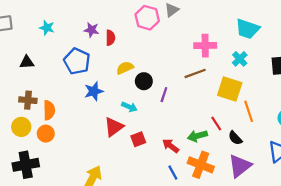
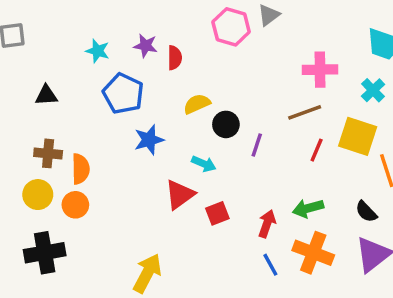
cyan star: (47, 28) -> (98, 51), moved
red line: (216, 124) -> (317, 150), moved, turned 56
red arrow: (171, 146) -> (267, 224), turned 72

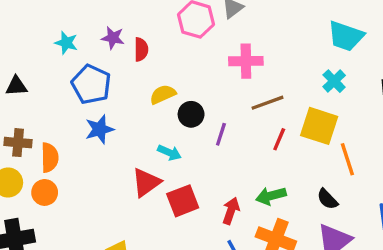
pink cross: (320, 70) -> (246, 61), moved
blue star: (149, 140) -> (100, 129), moved
red square: (217, 213) -> (183, 201), size x1.4

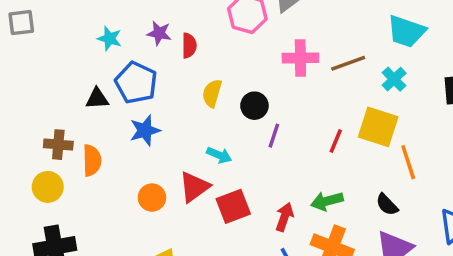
black triangle: (16, 86) -> (97, 99), moved
yellow semicircle: (163, 94) -> (212, 93), turned -50
brown line: (268, 103) -> (348, 63), moved
black circle: (191, 114) -> (254, 106), moved
orange circle: (45, 192) -> (152, 198), moved

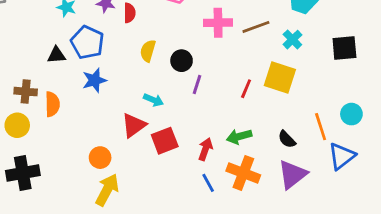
orange line: (408, 162) -> (321, 127), moved
orange circle: (152, 198) -> (100, 158), moved

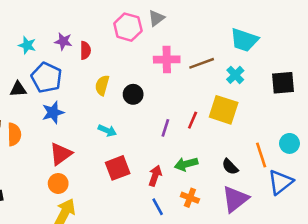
purple line: (197, 85) -> (165, 128), moved
red triangle: (134, 125) -> (61, 154), moved
orange cross: (243, 173) -> (190, 198), size x0.6

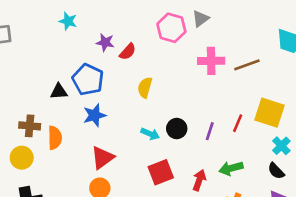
cyan star: (27, 45) -> (68, 21), moved
red semicircle: (85, 50) -> (128, 52), turned 42
cyan cross: (235, 75) -> (281, 146), moved
black circle: (133, 94) -> (177, 129), moved

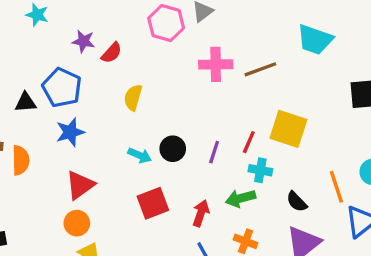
cyan cross: (281, 146) -> (260, 170), moved, turned -36

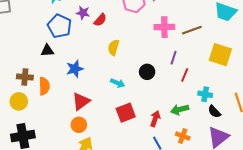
blue pentagon: (62, 88) -> (60, 26), moved
yellow square: (288, 129) -> (220, 55), moved
black circle: (173, 149) -> (147, 72), moved
purple line: (214, 152) -> (174, 58), moved
cyan cross: (260, 170) -> (205, 94), moved

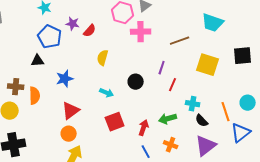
pink cross: (164, 27) -> (141, 32), moved

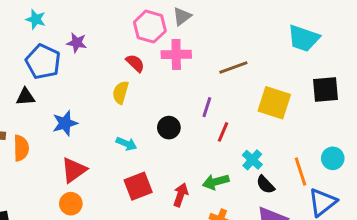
cyan trapezoid: (213, 23) -> (304, 38), moved
red semicircle: (90, 31) -> (135, 63), moved, turned -88
cyan cross: (193, 104) -> (252, 160), turned 32

